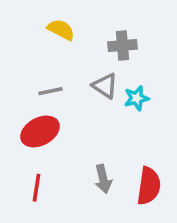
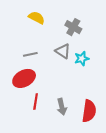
gray cross: (122, 46) -> (73, 27), turned 35
red line: (37, 188) -> (36, 102), moved

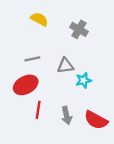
gray triangle: (63, 51) -> (65, 66), moved, turned -42
cyan star: (82, 59) -> (84, 80), moved
red semicircle: (89, 111) -> (96, 120), turned 110

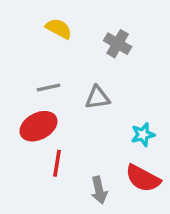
cyan star: (84, 80) -> (143, 135), moved
gray arrow: (66, 116) -> (99, 190), moved

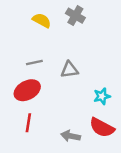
gray cross: (118, 44) -> (75, 16), moved
red line: (57, 163) -> (28, 123), moved
gray arrow: (99, 190) -> (71, 136), turned 114

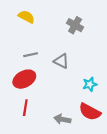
gray cross: (75, 16) -> (75, 25), moved
yellow semicircle: (42, 20) -> (26, 17), moved
gray triangle: (69, 70) -> (61, 61), turned 35

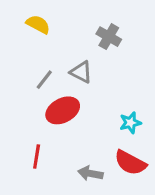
gray line: (31, 55) -> (44, 80), turned -40
gray triangle: (61, 61) -> (81, 72), moved
red ellipse: (24, 79) -> (63, 110), moved

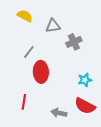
gray cross: (109, 37) -> (74, 42), moved, turned 35
gray triangle: (81, 72) -> (53, 26), moved, turned -35
red ellipse: (63, 110) -> (41, 72), turned -65

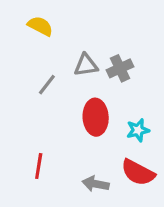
gray triangle: (53, 26) -> (86, 65), moved
red ellipse: (41, 72) -> (96, 117), moved

